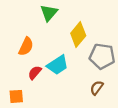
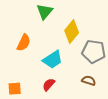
red semicircle: (35, 73) -> (49, 85), moved
brown semicircle: (97, 88) -> (89, 81), turned 72

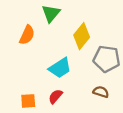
orange semicircle: (24, 43) -> (27, 35), moved
orange square: (15, 89) -> (28, 101), moved

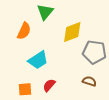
yellow diamond: (82, 36) -> (72, 32), turned 30
cyan trapezoid: (60, 68) -> (38, 60), moved

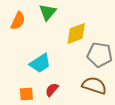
orange semicircle: (24, 31) -> (18, 21), moved
brown semicircle: (89, 81) -> (94, 85), size x1.6

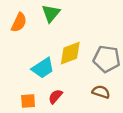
yellow diamond: (76, 33) -> (70, 53), moved
brown semicircle: (94, 85) -> (101, 92), size x0.7

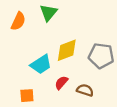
brown semicircle: (101, 92) -> (85, 90), moved
red semicircle: (55, 96) -> (61, 83), moved

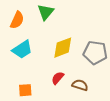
cyan trapezoid: (41, 64) -> (22, 50), moved

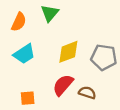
red semicircle: (58, 78) -> (63, 85), size x1.5

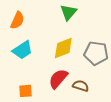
green triangle: (50, 13) -> (68, 12), moved

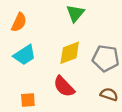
red semicircle: (58, 79) -> (64, 87), turned -85
brown semicircle: (81, 86) -> (109, 94), moved

